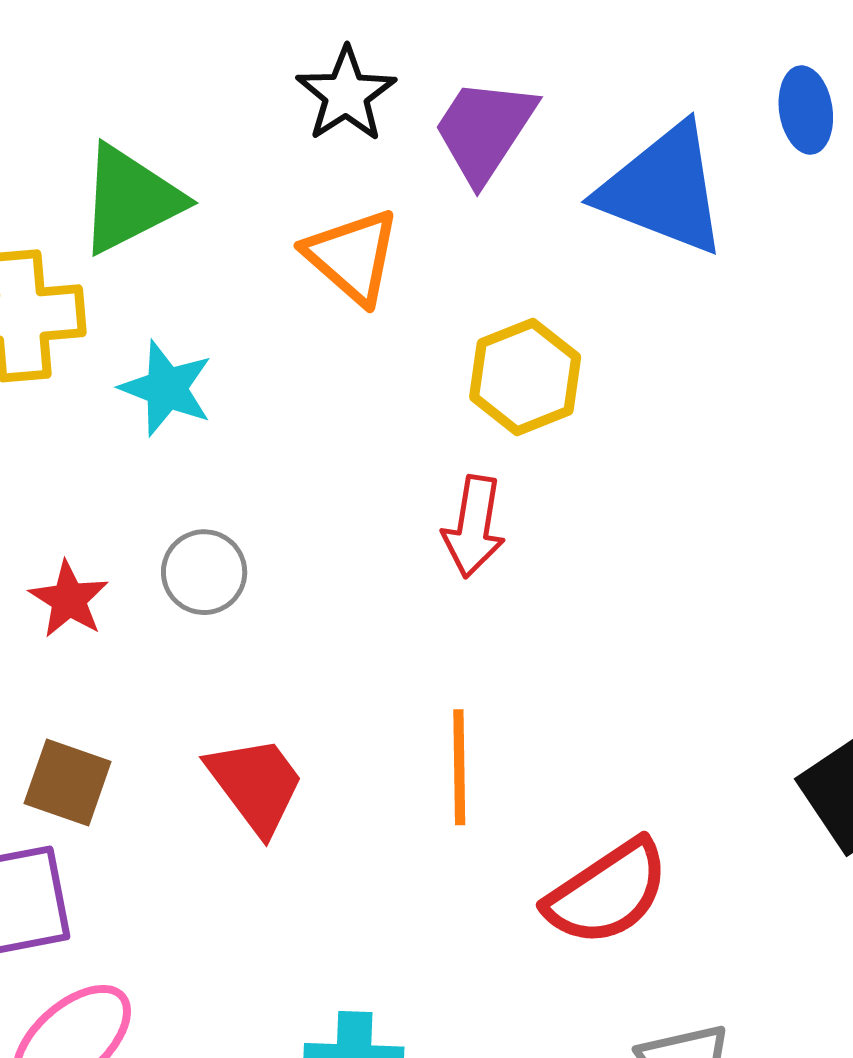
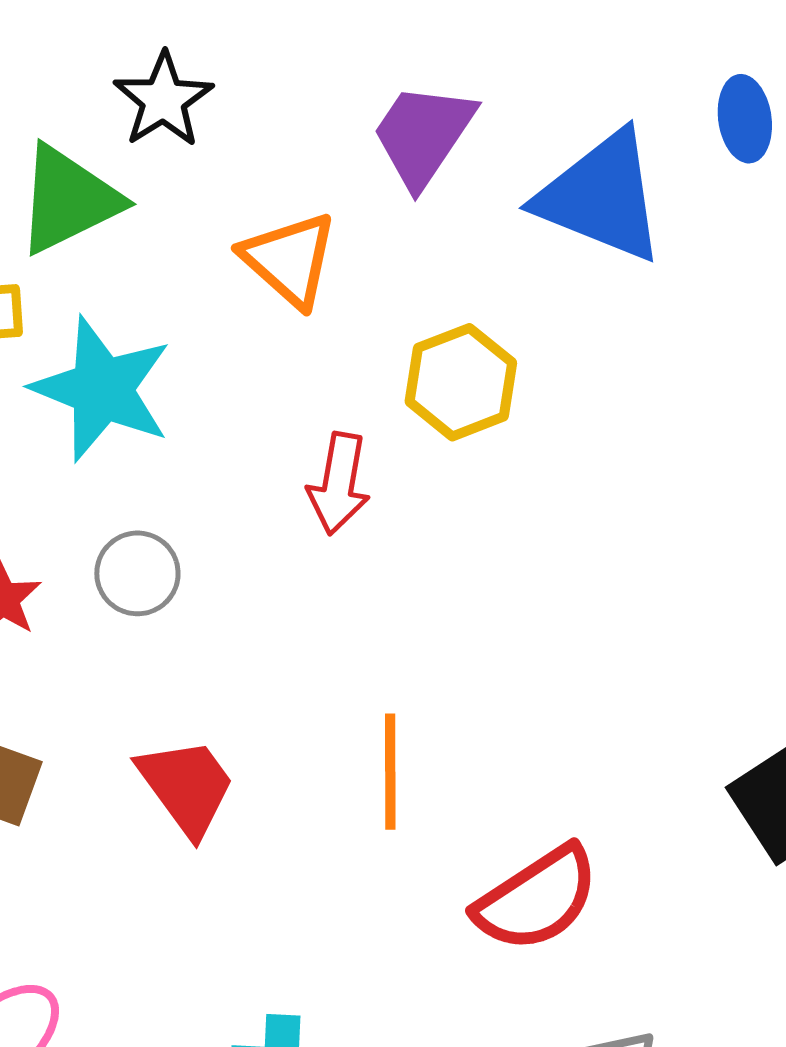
black star: (346, 94) -> (163, 100), moved
cyan star: (166, 388) -> (102, 389), size x1.5
red arrow: (474, 527) -> (339, 484), moved

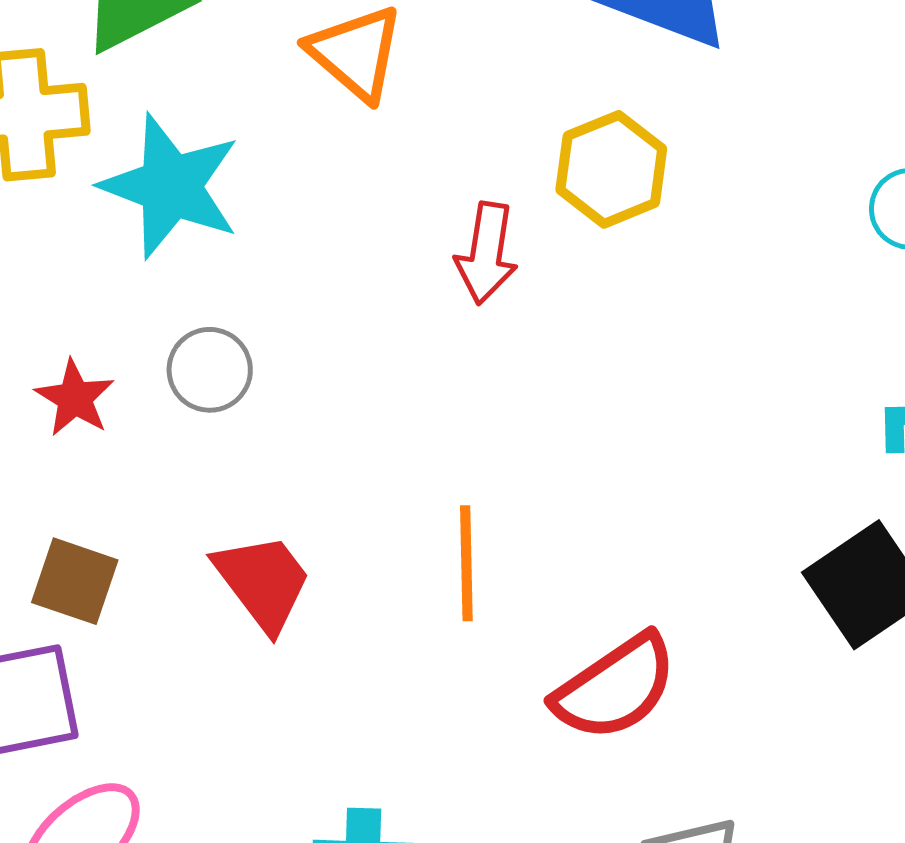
yellow hexagon: (461, 382) -> (611, 169), moved
red arrow: (339, 484) -> (486, 253), moved

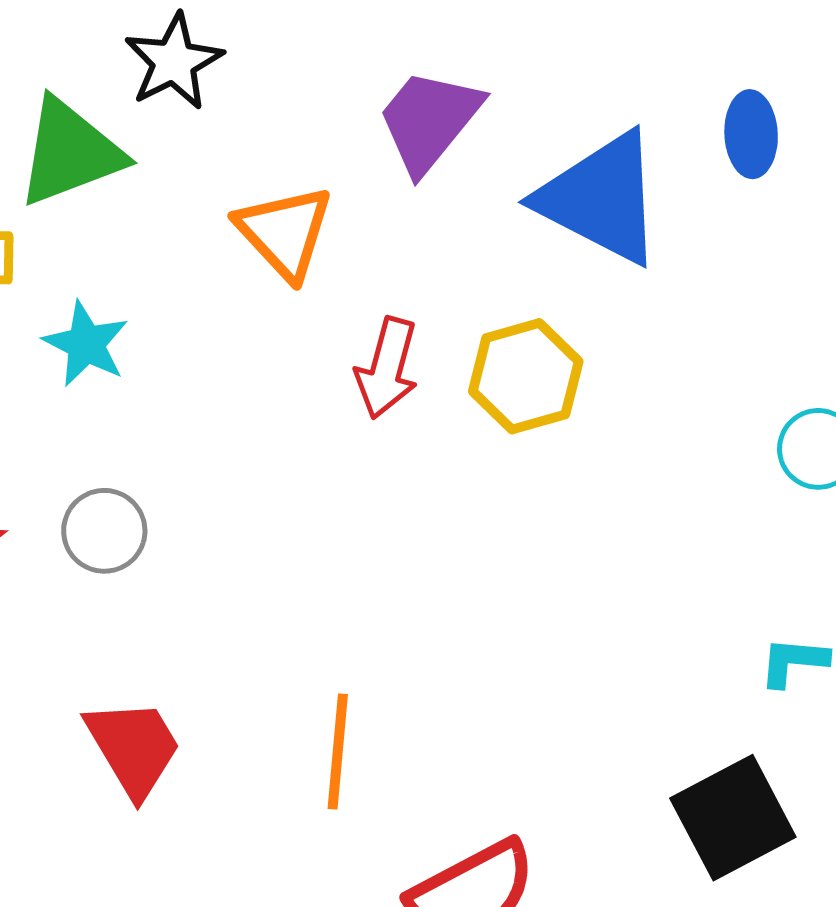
cyan star: (171, 186) -> (86, 344), size x0.6
red arrow: (486, 253) -> (387, 368), moved

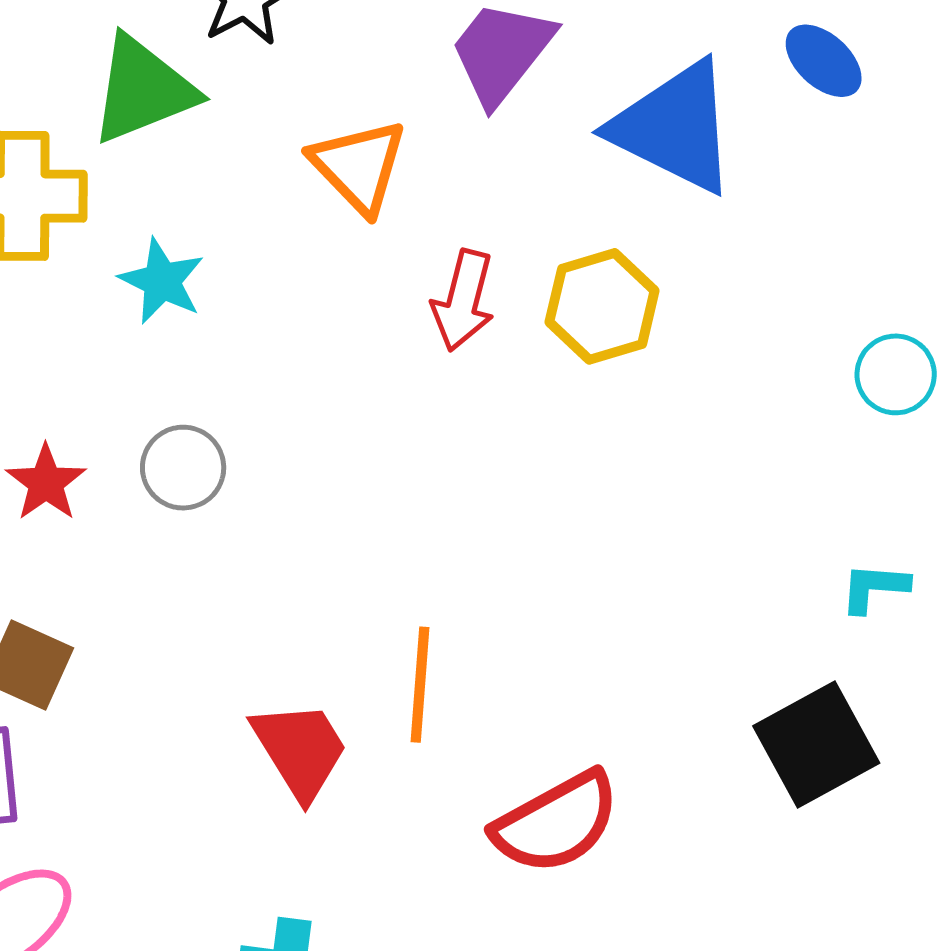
blue ellipse: (751, 134) -> (824, 61), turned -44
red trapezoid: (133, 748) -> (300, 750), moved

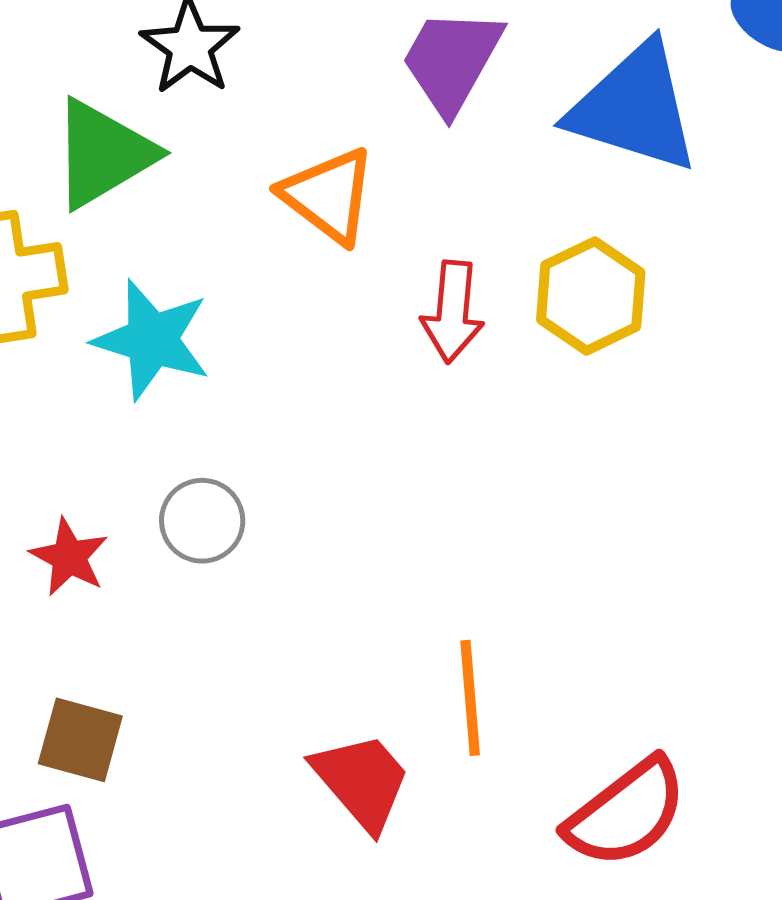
cyan star: (162, 281) -> (152, 340), size x1.4

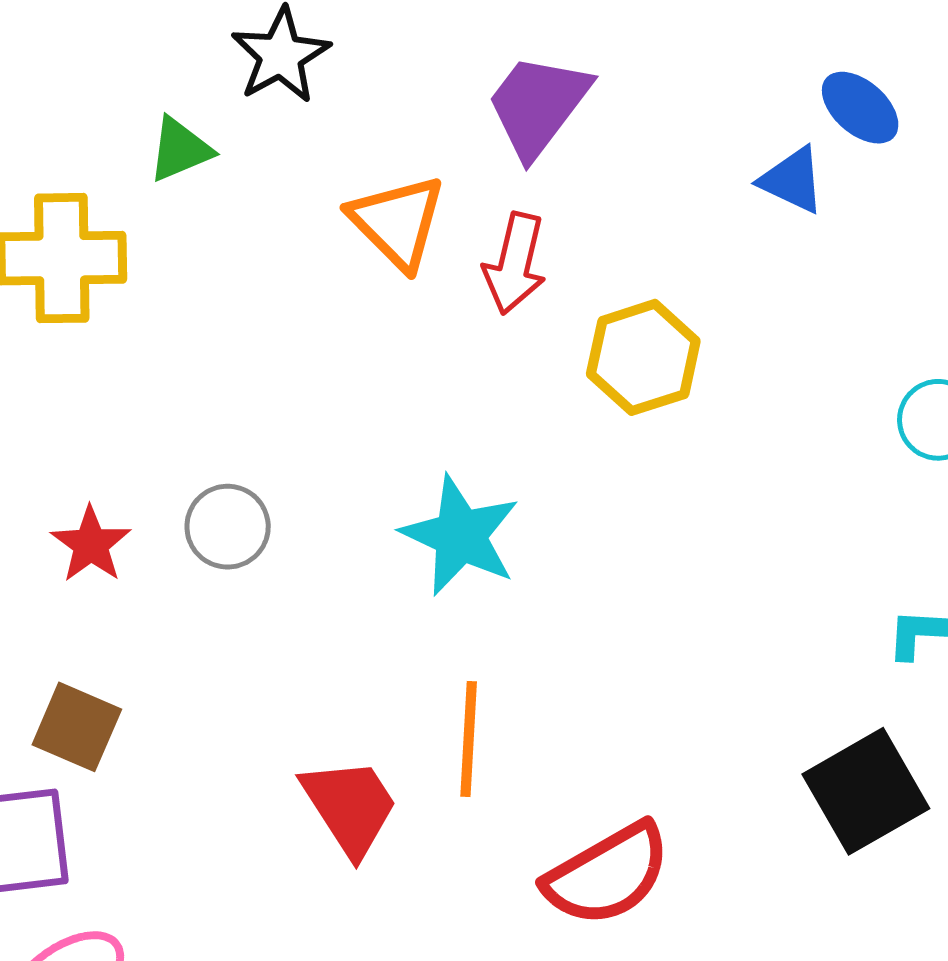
blue triangle: (634, 108) -> (792, 180), moved, size x0.5
green triangle: (103, 154) -> (180, 150), size x0.6
red arrow: (453, 312) -> (515, 263), moved
cyan star: (152, 340) -> (460, 536), moved

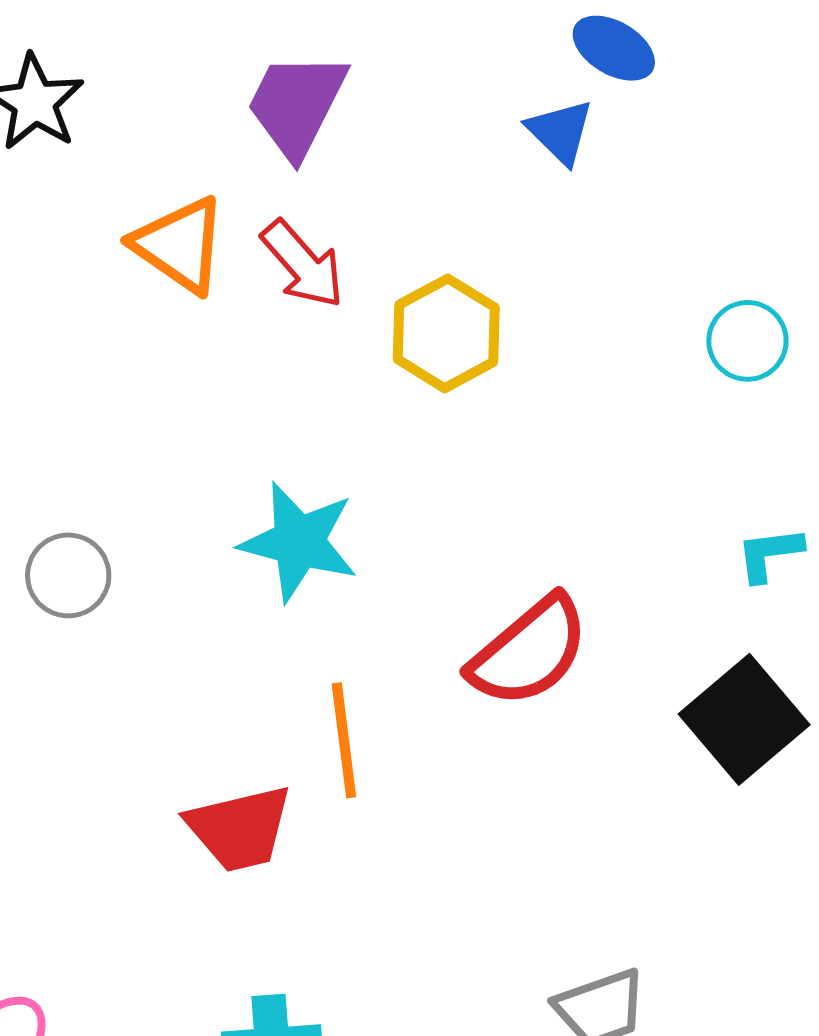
blue triangle: (792, 180) -> (560, 132), turned 30
red arrow: (515, 263) -> (303, 264), turned -44
red trapezoid: (350, 807) -> (240, 828), turned 120
red semicircle: (607, 874) -> (529, 652), moved

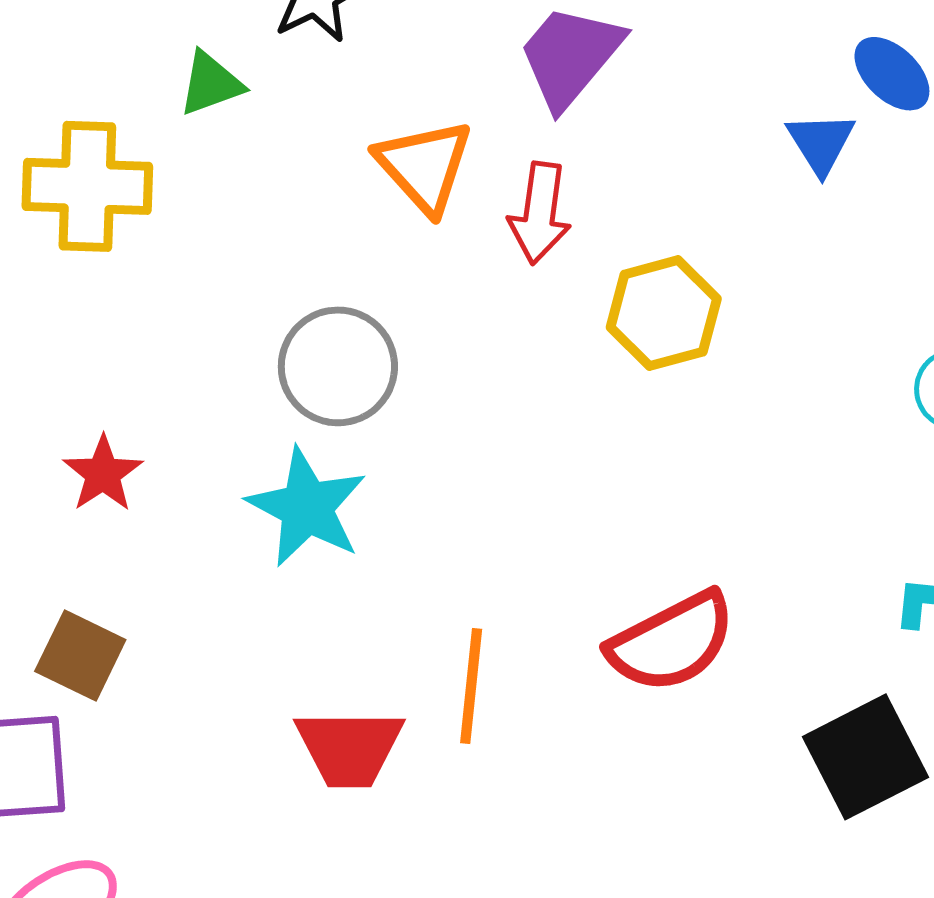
red arrow: (303, 264) -> (540, 213), turned 36
cyan star: (299, 542) -> (307, 507), moved
gray circle: (68, 575) -> (338, 366), moved, size x1.4

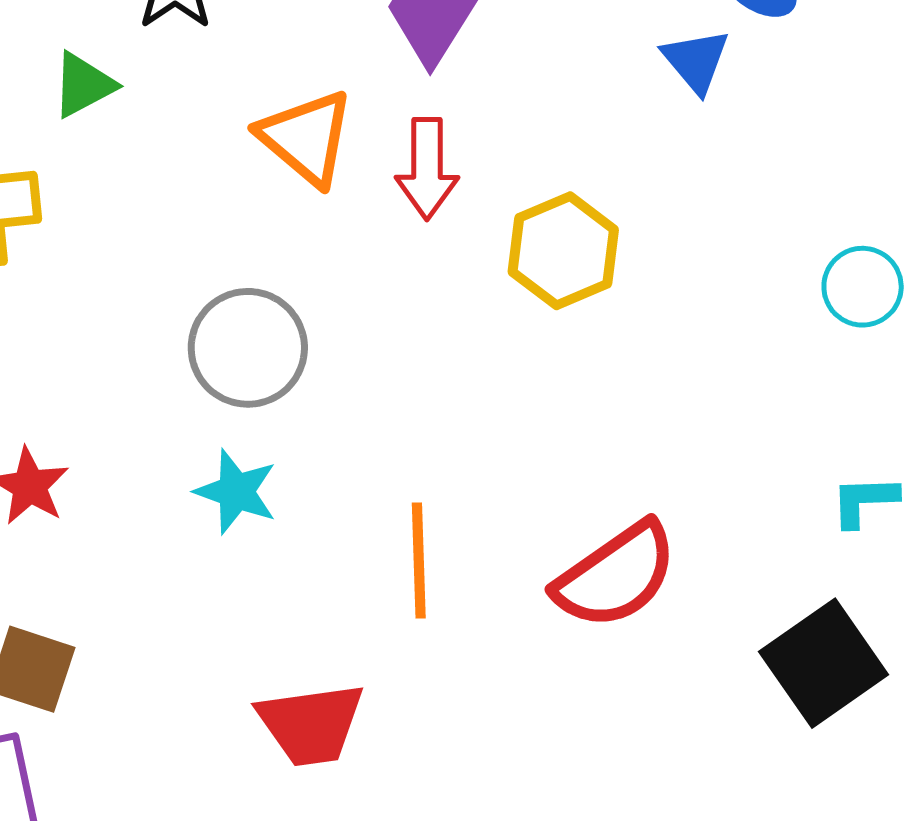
cyan star: (307, 507) -> (236, 492), size x0.7
orange line: (471, 686) -> (419, 560), moved

